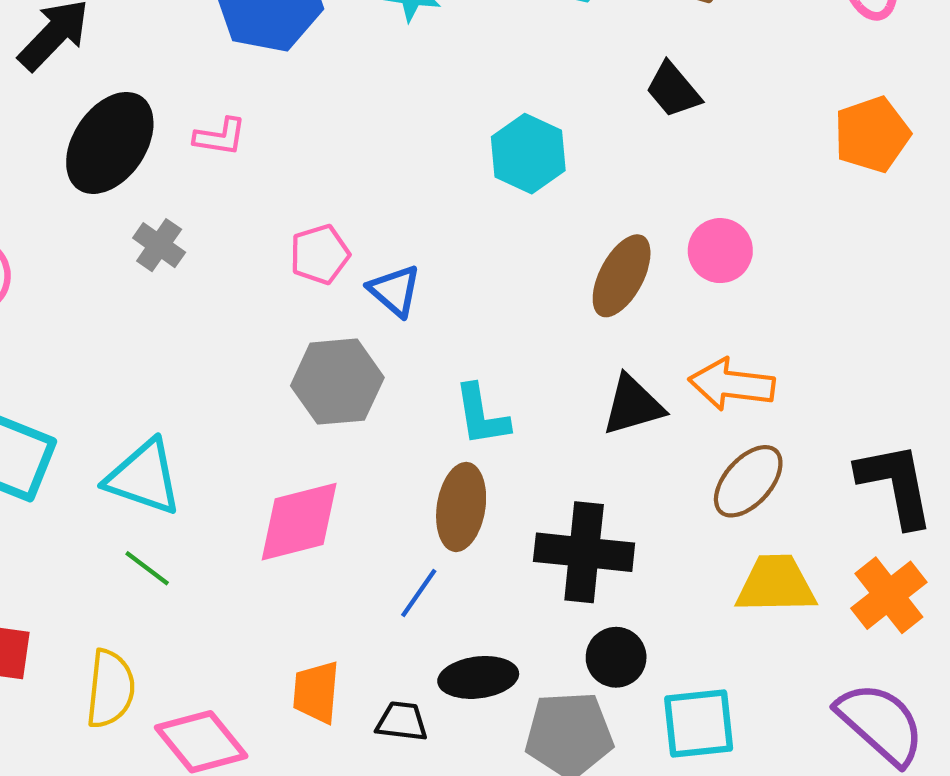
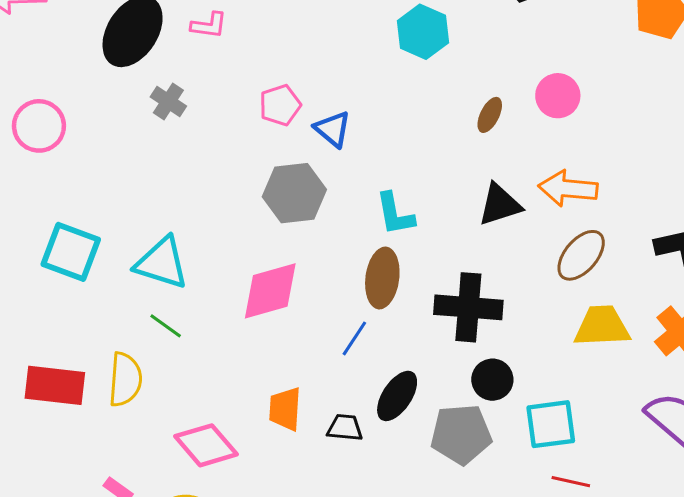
brown ellipse: (622, 276) -> (490, 115), size x0.6
black ellipse: (478, 677) -> (397, 396), turned -48
yellow semicircle: (110, 689) -> (125, 379), moved

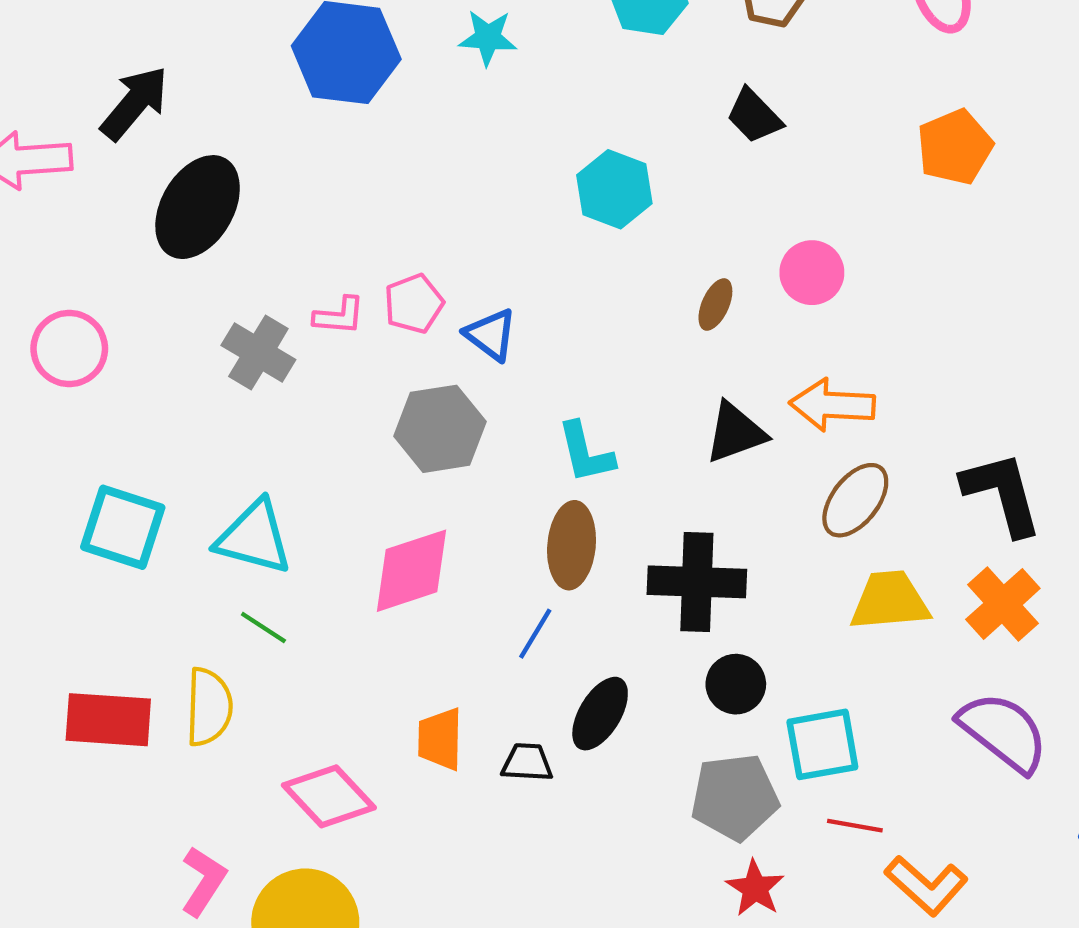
pink L-shape: (209, 25) -> (339, 316), moved
gray cross: (168, 101) -> (258, 352), moved, size x1.4
gray pentagon: (461, 434) -> (735, 797), moved

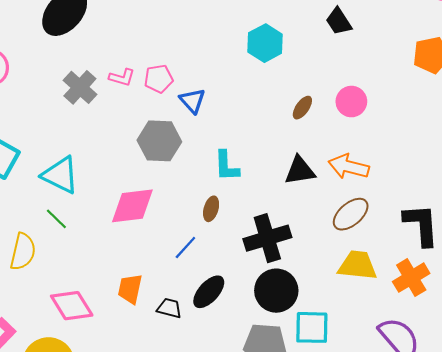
brown ellipse: (572, 545) -> (211, 209), size x0.6
black cross: (697, 582) -> (267, 238), turned -30
black circle: (736, 684) -> (276, 291), size x1.5

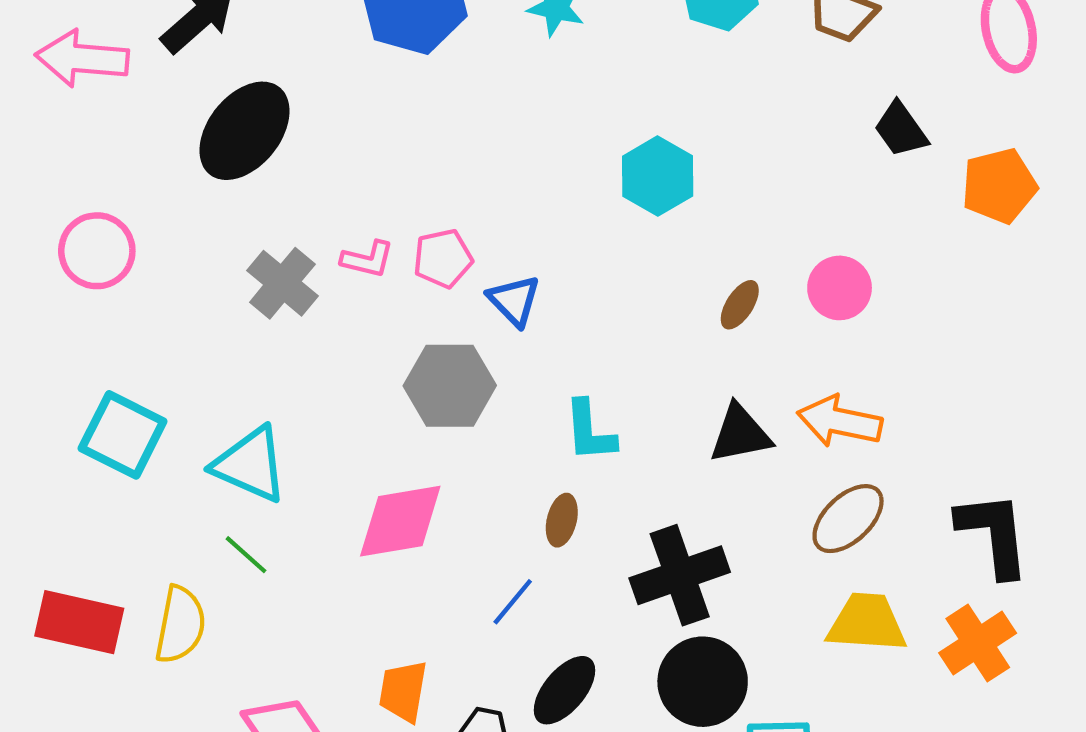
black trapezoid: (339, 21) -> (901, 129), moved

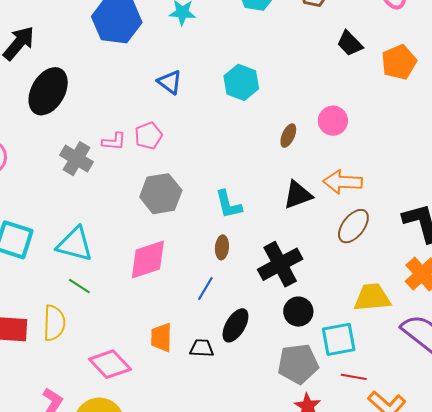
blue triangle: (514, 301) -> (170, 82), moved
yellow trapezoid: (867, 623) -> (372, 297), moved
black circle: (703, 682) -> (298, 312), size x0.7

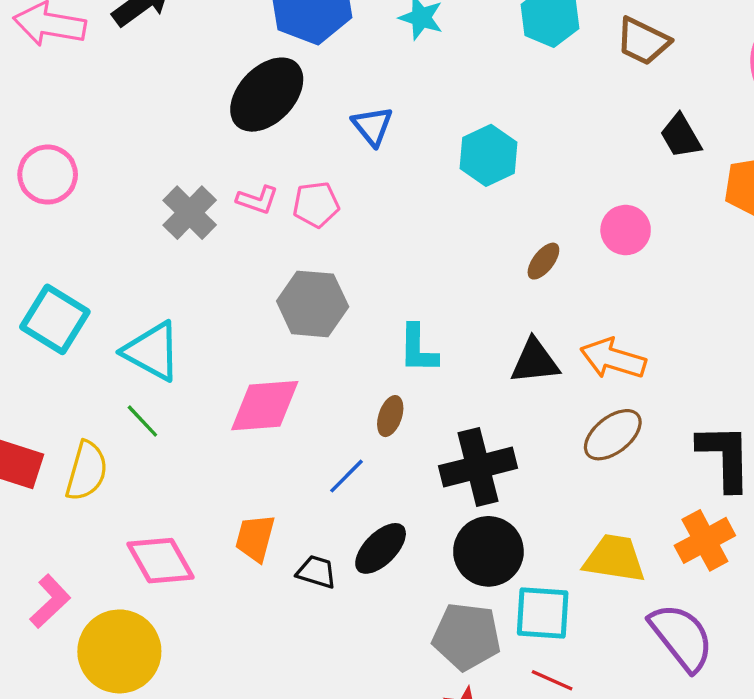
black ellipse: (48, 91) -> (267, 95), moved
pink circle: (333, 121) -> (626, 230), moved
black circle: (298, 312) -> (488, 551), size x1.4

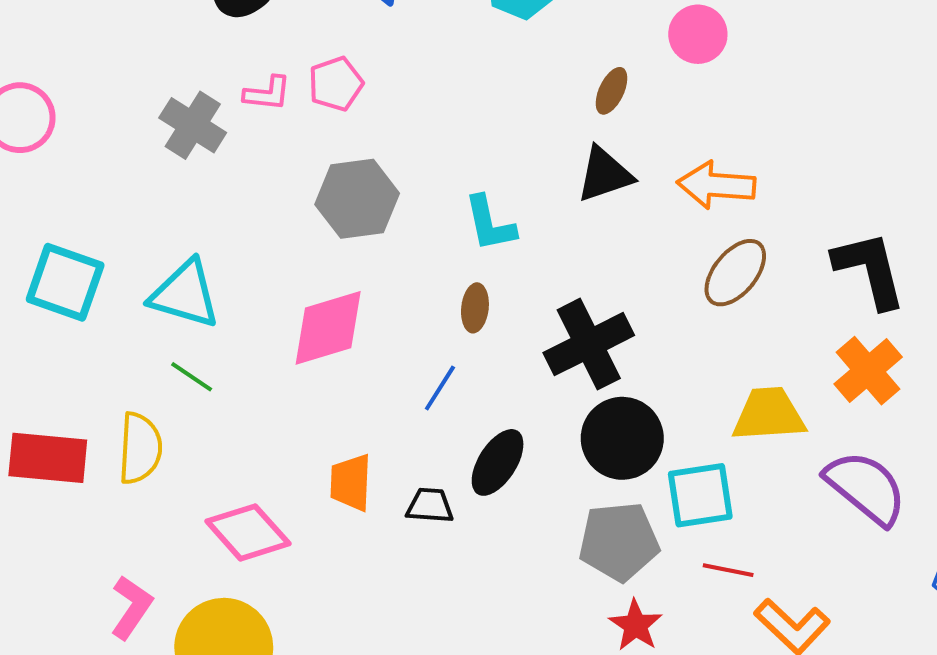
black triangle: (535, 361) -> (605, 175), moved

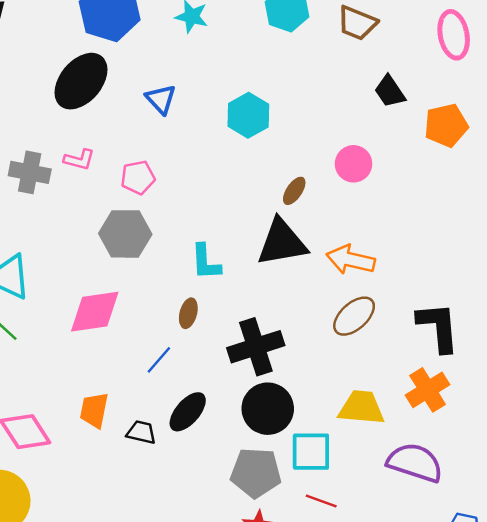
pink pentagon: (336, 84) -> (138, 177), moved
gray cross: (193, 125) -> (30, 172), turned -30
black triangle: (605, 175) -> (282, 242), size x1.4
purple semicircle: (866, 488) -> (415, 463), turned -30

